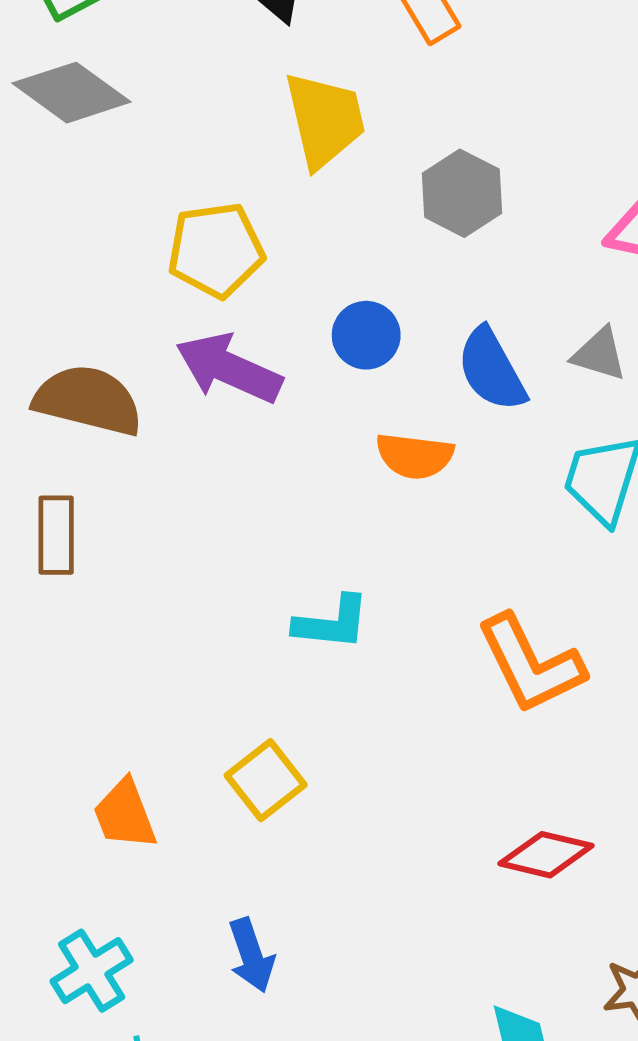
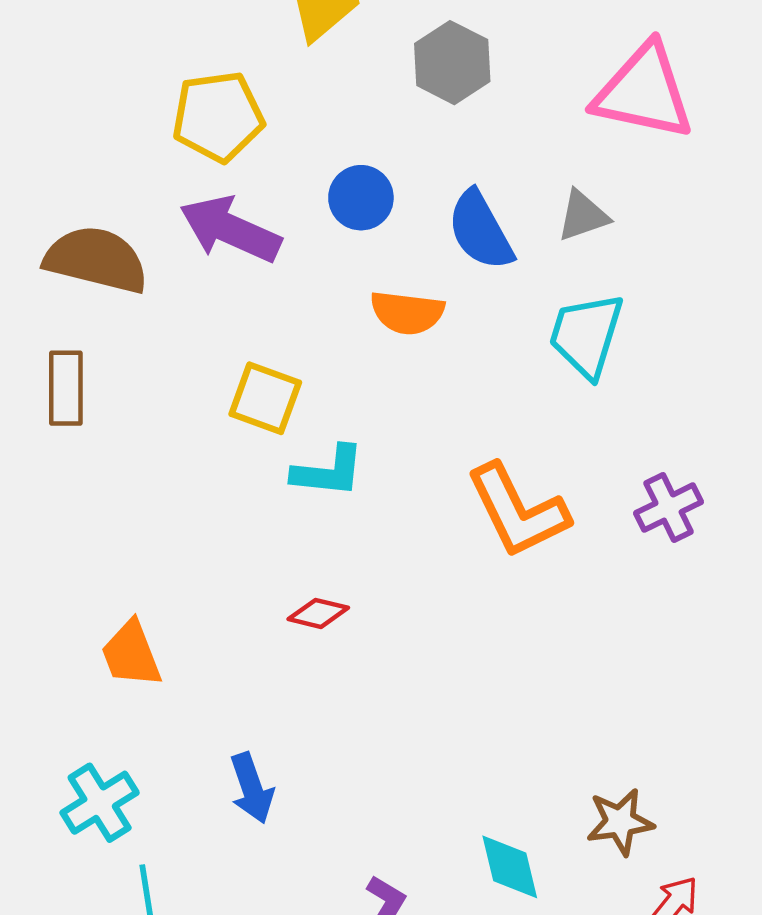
gray triangle: (599, 354) -> (583, 216), turned -36
yellow square: (266, 780) -> (265, 398), moved, turned -32
red diamond: (546, 855) -> (318, 613), moved, size x0.7

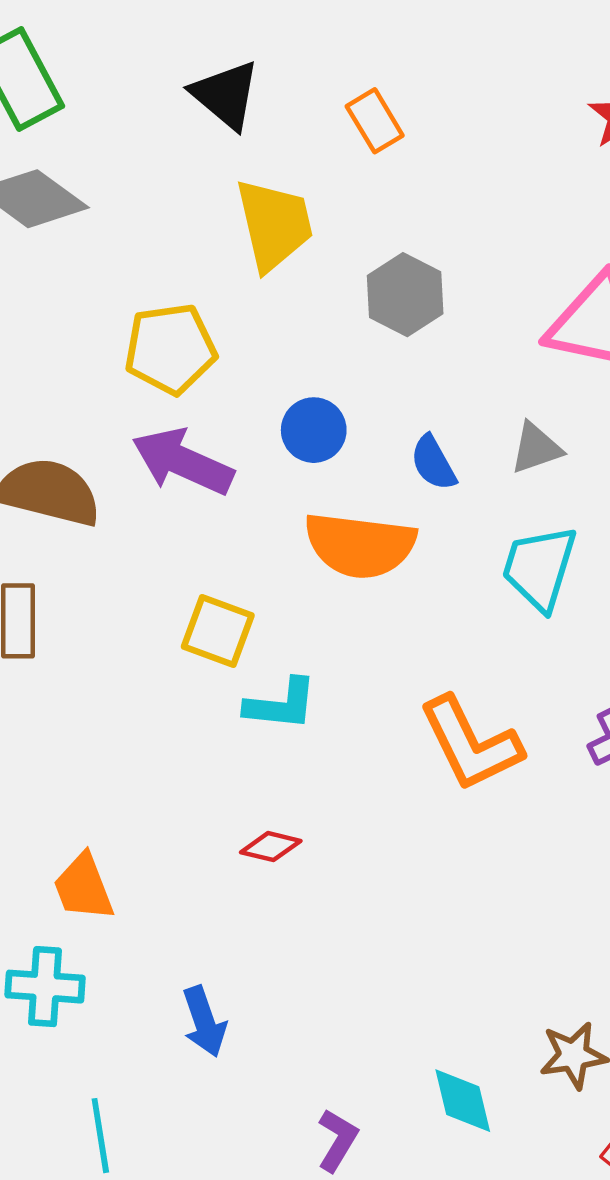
blue semicircle: (480, 230) -> (433, 463), size x0.7
orange semicircle: (407, 313) -> (360, 545), size x1.5
cyan cross: (100, 803) -> (45, 987), moved, turned 36

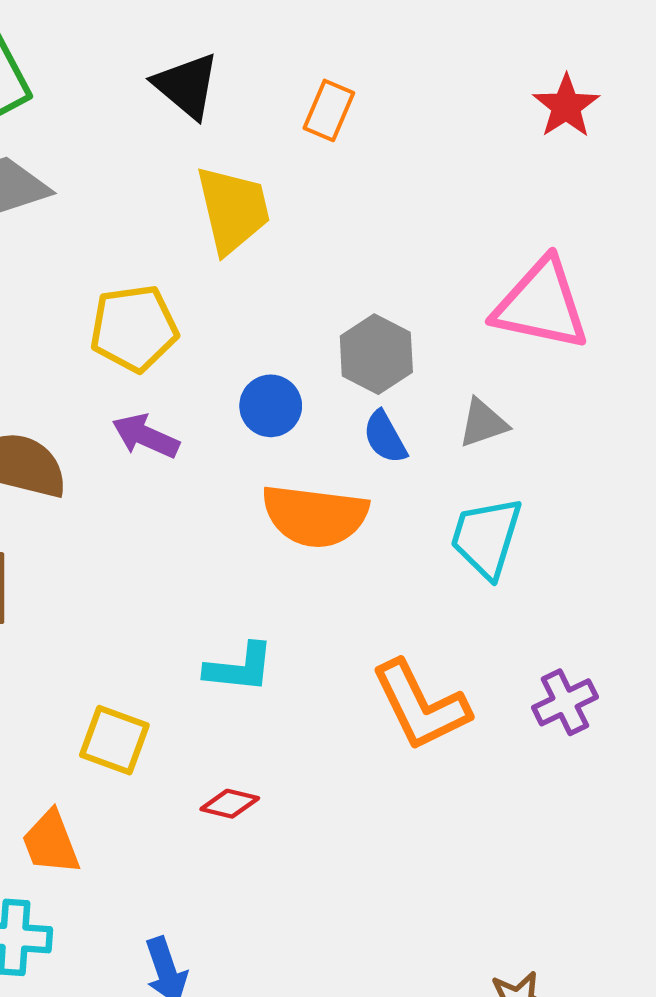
orange rectangle: (375, 121) -> (329, 110), turned 54
gray hexagon: (405, 295) -> (376, 354), moved
purple arrow: (183, 462) -> (146, 436), size x0.7
yellow square: (218, 631) -> (114, 740), moved

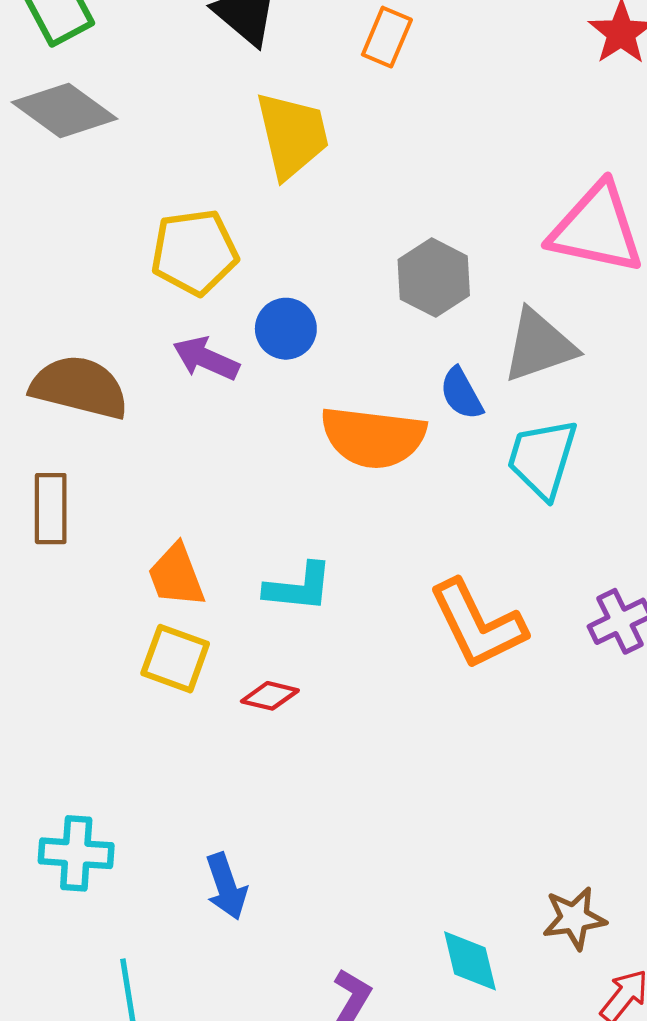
blue circle: (271, 406) -> (286, 329), moved
gray triangle: (483, 423) -> (539, 346), size x1.5
blue semicircle: (385, 437) -> (461, 394), moved
red diamond: (230, 804) -> (270, 696), moved
orange trapezoid: (51, 842) -> (176, 576), moved

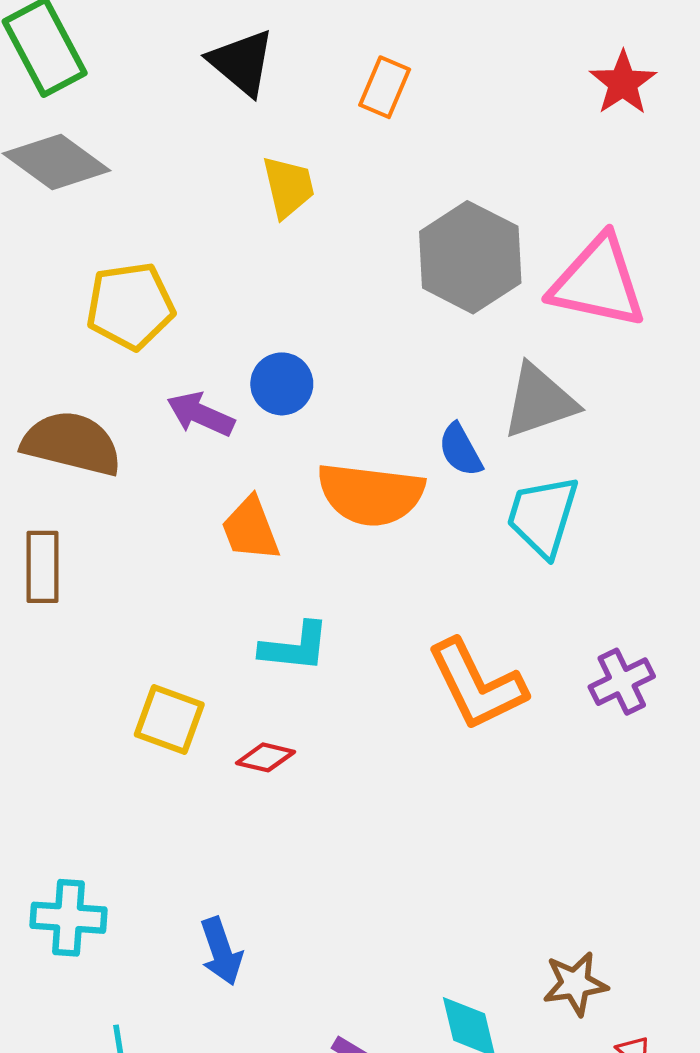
yellow trapezoid: (292, 135) -> (288, 187), size x0.7
yellow pentagon: (194, 252) -> (130, 306), moved
gray hexagon: (434, 278) -> (470, 257), moved, size x1.4
orange trapezoid: (176, 576) -> (250, 529), moved

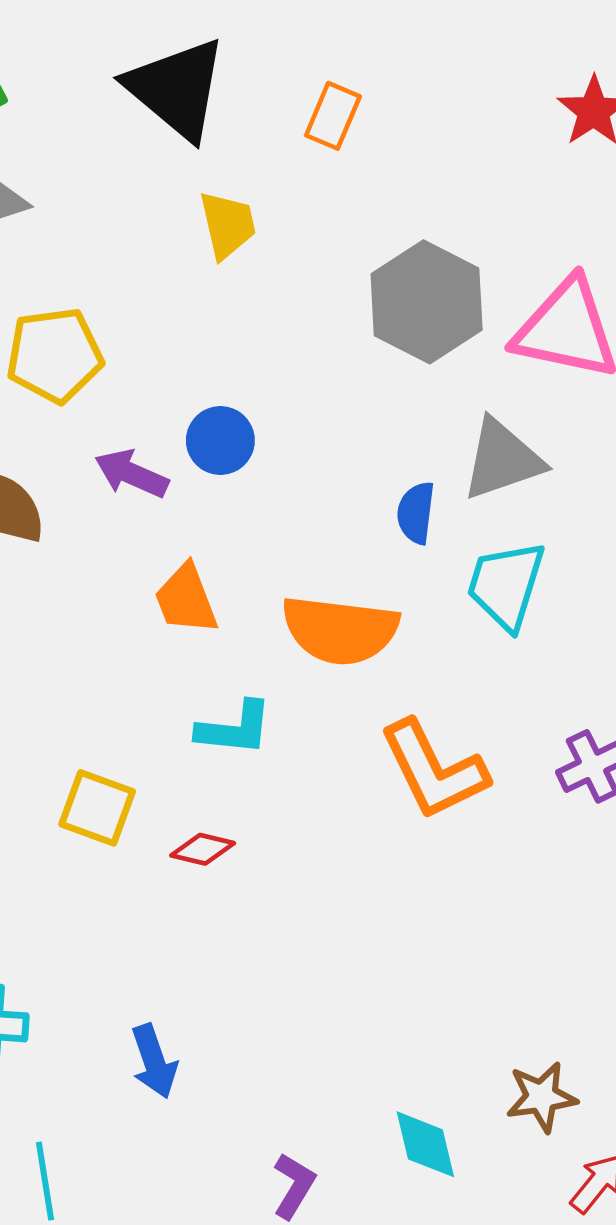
black triangle: (242, 62) -> (177, 89), size x1.4
blue semicircle: (460, 450) -> (416, 513), turned 36
orange semicircle: (371, 494) -> (340, 630), moved

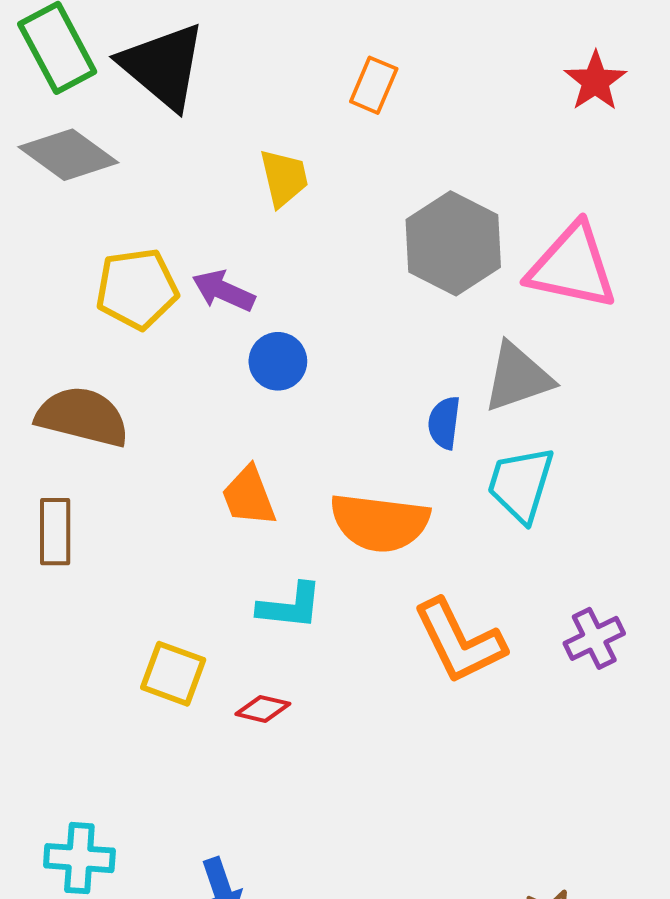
black triangle: (177, 89) -> (163, 66), moved
purple arrow: (132, 474) -> (223, 291), moved

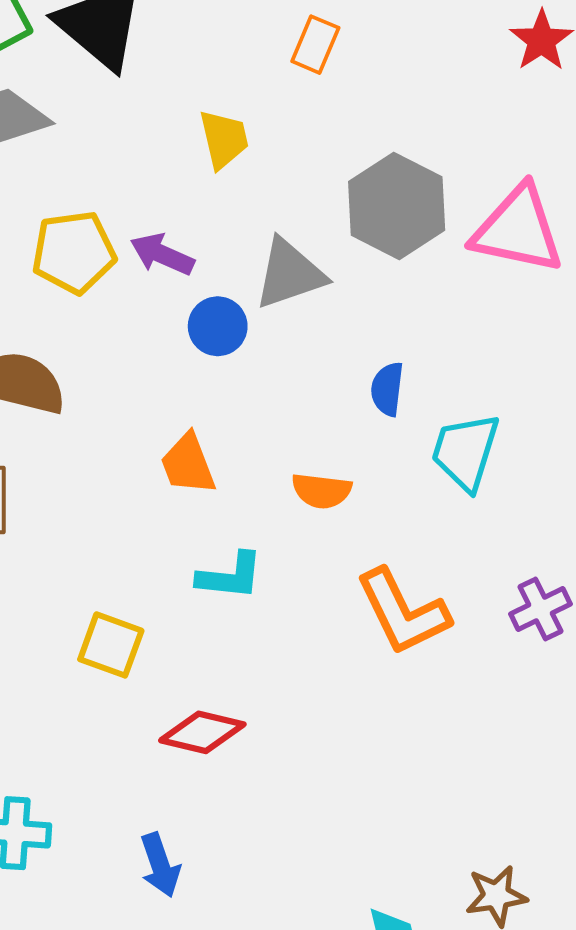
gray triangle: (518, 377) -> (290, 274), moved
orange semicircle: (380, 523) -> (322, 491), size x0.6
red diamond: (263, 709) -> (202, 732), moved, size x1.5

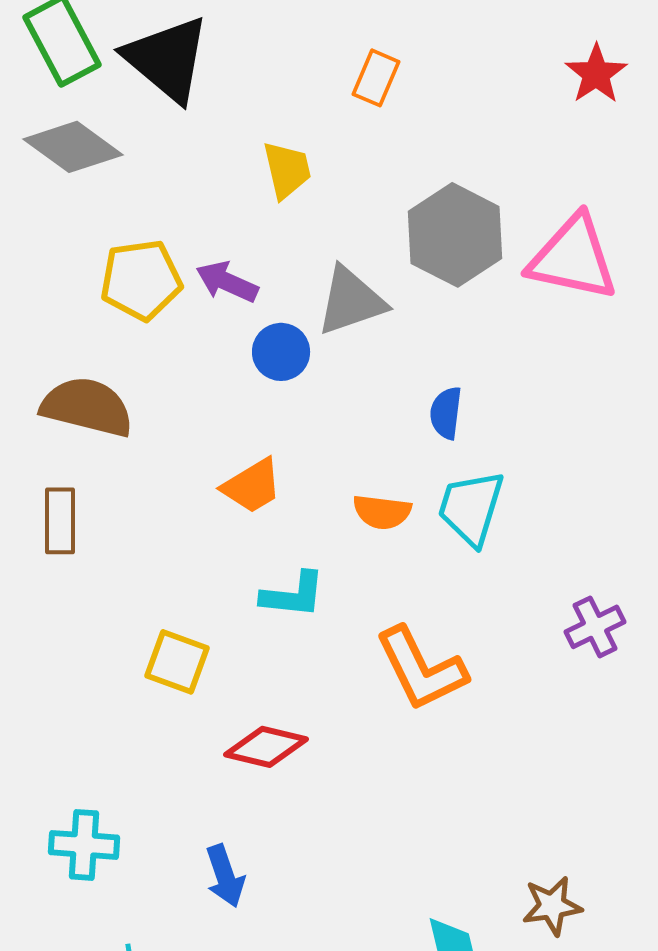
cyan trapezoid: (465, 452) -> (471, 508), moved
orange trapezoid: (188, 464) -> (252, 486), turned -100
orange L-shape: (403, 612) -> (421, 669), moved

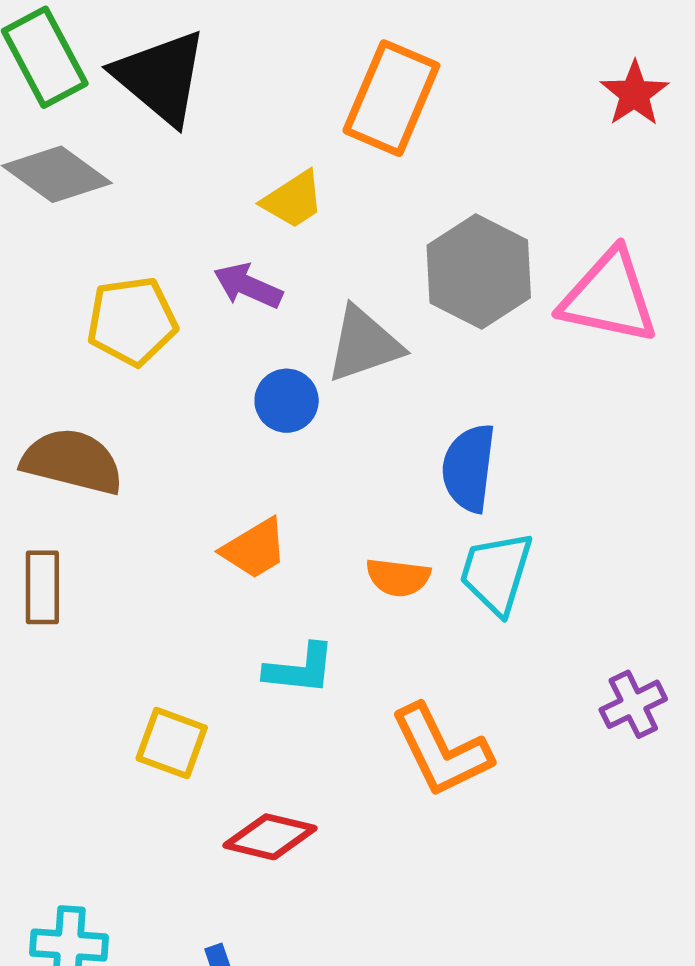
orange rectangle: (376, 78) -> (391, 98), size x1.8
yellow trapezoid: (287, 170) -> (293, 200), turned 70
purple arrow: (227, 282) -> (248, 286), moved
blue semicircle: (446, 413) -> (469, 468), size x1.5

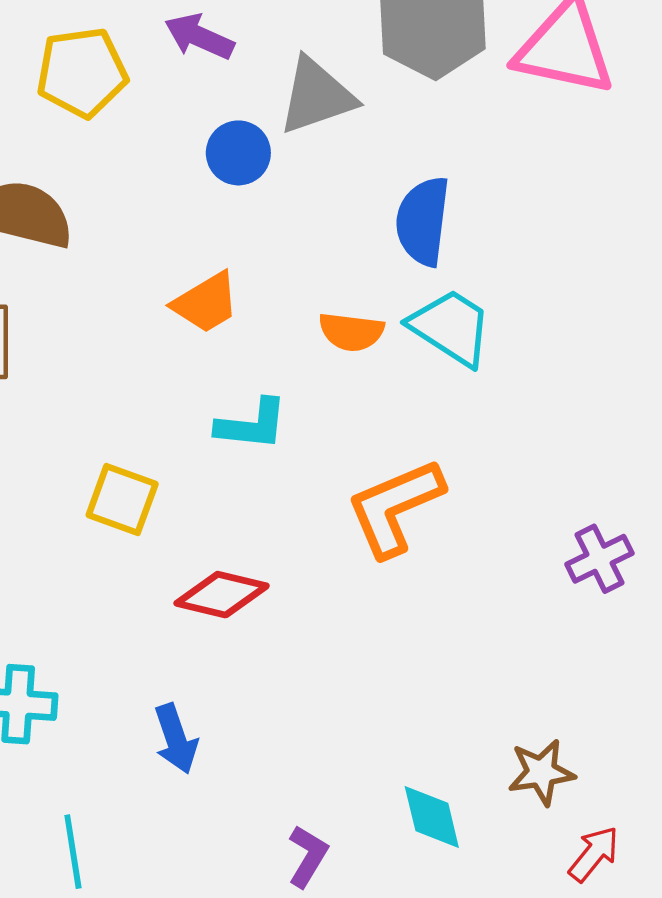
cyan trapezoid: (496, 573) -> (451, 327), turned 106
purple cross: (633, 704) -> (599, 559), moved
orange L-shape: (441, 751) -> (395, 507), turned 93

